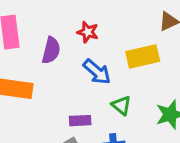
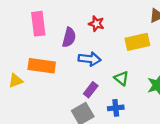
blue arrow: (97, 72) -> (90, 59), moved, turned -35
purple rectangle: (80, 121) -> (91, 90), turned -49

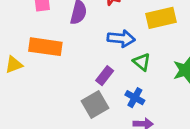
blue arrow: (90, 59) -> (121, 38), moved
blue cross: (116, 108) -> (135, 98), turned 35

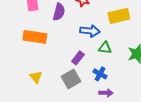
green triangle: (142, 62) -> (105, 48), turned -32
yellow triangle: (14, 65) -> (36, 77), moved, turned -48

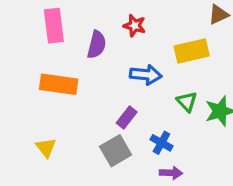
green triangle: (105, 48) -> (187, 102), moved, turned 40
yellow triangle: (36, 77) -> (46, 148), moved

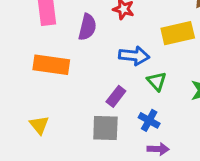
green triangle: (187, 102) -> (157, 81), moved
gray square: (116, 151) -> (105, 128), turned 32

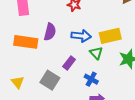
purple semicircle: (87, 27) -> (50, 32), moved
yellow rectangle: (178, 33) -> (110, 36), moved
gray square: (105, 128) -> (50, 80), moved, turned 30

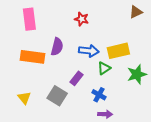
green triangle: (96, 53) -> (104, 68), turned 40

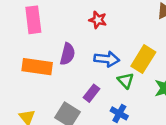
yellow rectangle: (118, 51) -> (143, 59), turned -45
green triangle: (104, 68) -> (126, 81), turned -40

